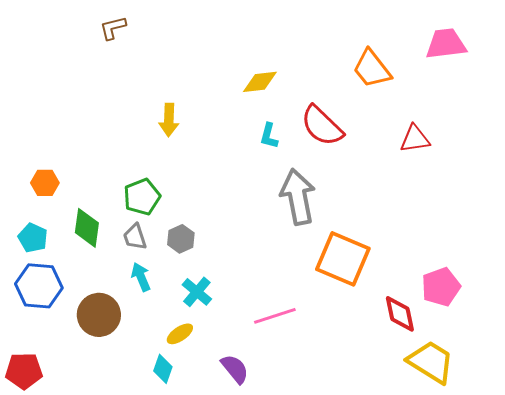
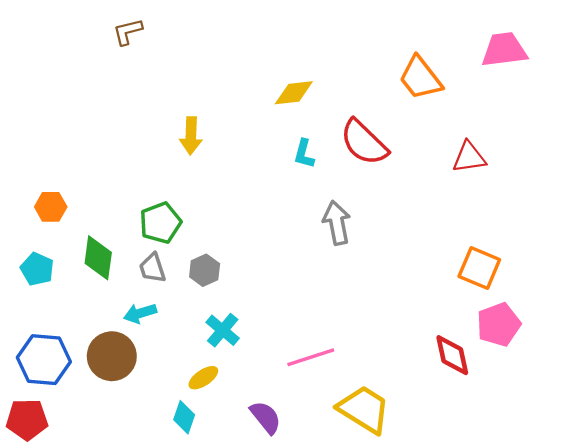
gray arrow: (298, 197) -> (337, 223), size x0.7
orange square: (343, 259) -> (479, 268), moved, size x0.7
cyan arrow: (141, 277) -> (140, 313), moved, turned -84
blue hexagon: (39, 286) -> (44, 360), moved
yellow trapezoid: (431, 362) -> (364, 409), moved

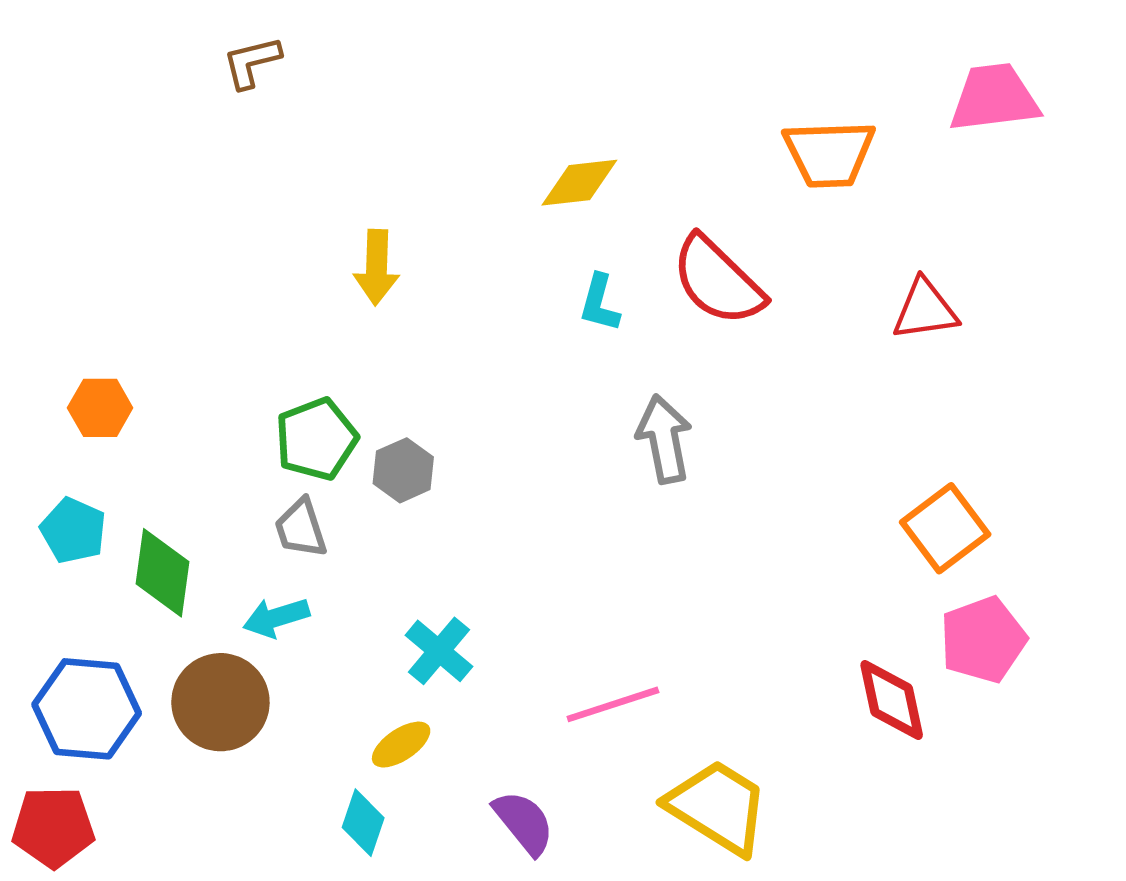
orange trapezoid: (420, 78) -> (829, 154), turned -54
green diamond: (98, 258) -> (162, 573), moved
orange square: (479, 268) -> (945, 528), turned 30
gray hexagon: (205, 270) -> (403, 470), moved

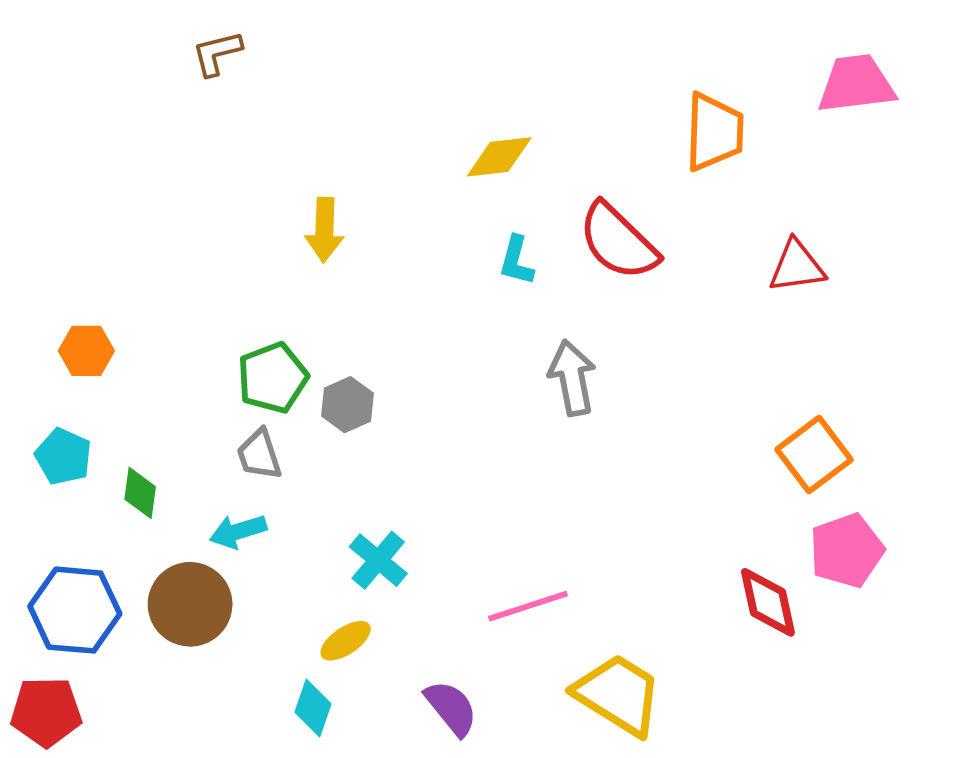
orange trapezoid: (829, 154) -> (714, 132), turned -86
green diamond: (162, 573) -> (140, 493), size x0.7

